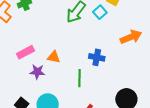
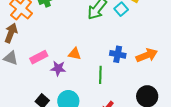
orange arrow: (131, 37) -> (147, 55), moved
pink rectangle: (25, 52) -> (39, 57), moved

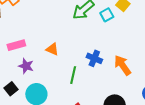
orange arrow: (147, 55) -> (123, 65), turned -115
purple star: (58, 68) -> (26, 66), moved

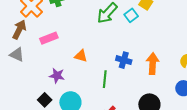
pink rectangle: (16, 45) -> (49, 38), moved
orange arrow: (123, 65) -> (153, 64), turned 45

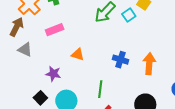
pink rectangle: (49, 38) -> (55, 30), moved
gray triangle: (17, 54) -> (25, 50), moved
green line: (105, 79) -> (100, 89), moved

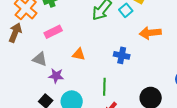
gray triangle: (25, 50) -> (40, 59), moved
orange arrow: (149, 64) -> (150, 33), moved, turned -95

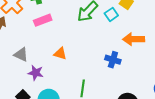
pink rectangle: (53, 32) -> (43, 20), moved
blue cross: (122, 55) -> (113, 60), moved

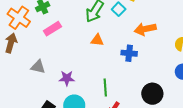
orange triangle: (60, 54) -> (97, 40), moved
purple star: (36, 73) -> (67, 78), moved

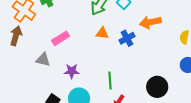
pink rectangle: (52, 29) -> (61, 38), moved
blue cross: (129, 53) -> (127, 38), moved, turned -35

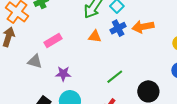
blue cross: (127, 38) -> (118, 28), moved
green line: (110, 81) -> (115, 77), moved, turned 54

